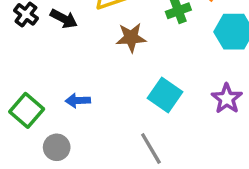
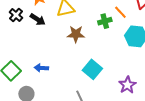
purple star: (227, 99) -> (127, 85), moved

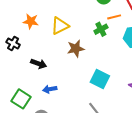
orange line: (120, 12) -> (114, 17), turned -48
black arrow: (38, 19) -> (39, 64), moved

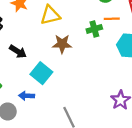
cyan square: (100, 79) -> (41, 73), moved
blue arrow: (50, 89) -> (27, 96), moved

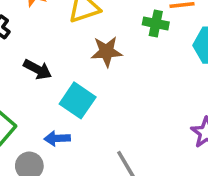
green cross: (94, 29) -> (156, 23), turned 32

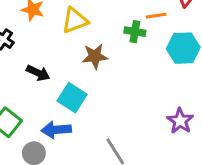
blue arrow: (57, 138) -> (56, 130), size x1.4

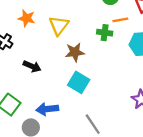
yellow triangle: (75, 20) -> (59, 25), turned -30
cyan square: (72, 98) -> (79, 82), moved

